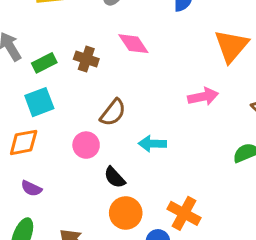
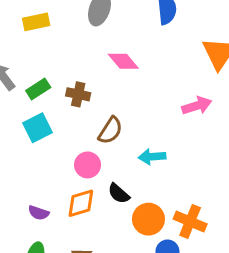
brown cross: (86, 59) -> (78, 94), moved
orange diamond: (24, 142) -> (81, 203), moved
orange circle: (126, 213) -> (148, 219), moved

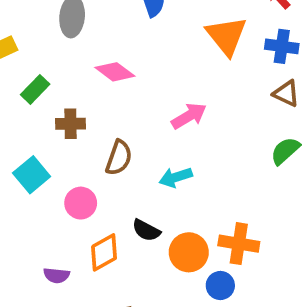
green rectangle: (38, 89) -> (35, 89), moved
pink arrow: (197, 106) -> (189, 116), moved
pink circle: (88, 165) -> (81, 203), moved

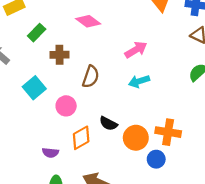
cyan arrow: (176, 177) -> (139, 81), moved

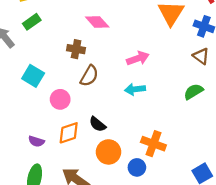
green rectangle: (37, 33) -> (32, 22), moved
brown cross: (59, 55) -> (76, 49), moved
cyan square: (34, 88) -> (33, 76), turned -30
orange circle: (136, 138) -> (109, 152), moved

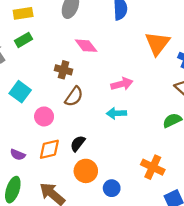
black semicircle: (98, 124) -> (78, 143), turned 84
orange cross: (153, 144) -> (153, 167), moved

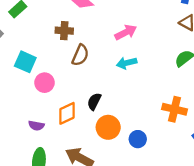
pink circle: (44, 116) -> (45, 83), moved

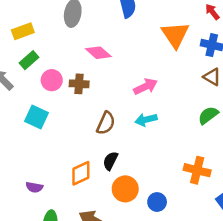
brown semicircle: (80, 55) -> (106, 123), moved
pink circle: (45, 83) -> (52, 80), moved
purple semicircle: (36, 126) -> (34, 187), moved

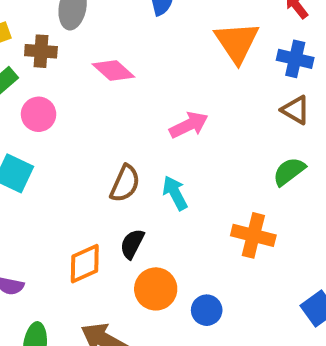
brown cross: (79, 84) -> (41, 51), moved
cyan arrow: (146, 120) -> (175, 193), moved, turned 75
orange cross: (197, 170) -> (253, 235), moved

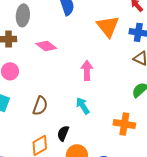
pink arrow: (189, 125) -> (87, 70), turned -60
brown semicircle: (125, 184) -> (40, 106), moved

